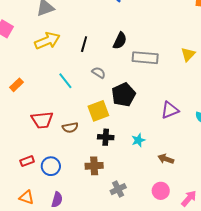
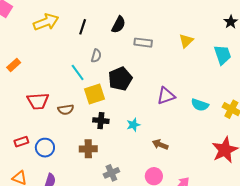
gray rectangle: (145, 58) -> (143, 43), size x0.7
gray semicircle: (99, 73) -> (96, 56), turned 72
cyan line: (65, 81) -> (78, 72), moved

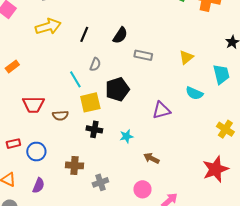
cyan semicircle: (200, 105) -> (194, 93), moved
brown cross: (88, 149) -> (74, 165), moved

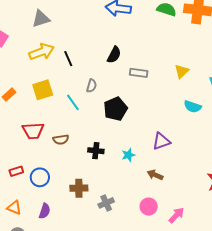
black line: (84, 34) -> (68, 59), moved, turned -42
yellow square: (90, 102) -> (43, 90), moved
purple triangle: (161, 110) -> (161, 141), moved

